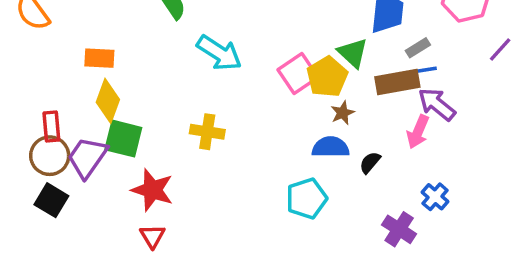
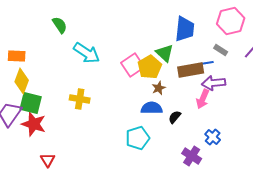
gray rectangle: (418, 48) -> (221, 50), moved, turned 64
purple arrow: (437, 104) -> (214, 83), turned -45
red star: (152, 190) -> (34, 124), moved

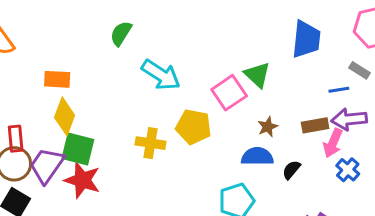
green semicircle: (60, 25) -> (121, 33), turned -114
green triangle: (165, 53) -> (257, 75), moved
yellow pentagon: (150, 67) -> (194, 127), moved, turned -30
brown rectangle: (191, 70) -> (315, 125), moved, size x0.7
blue cross: (213, 137) -> (348, 170), moved

